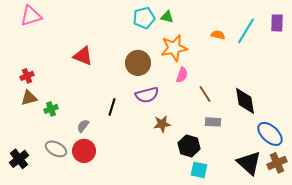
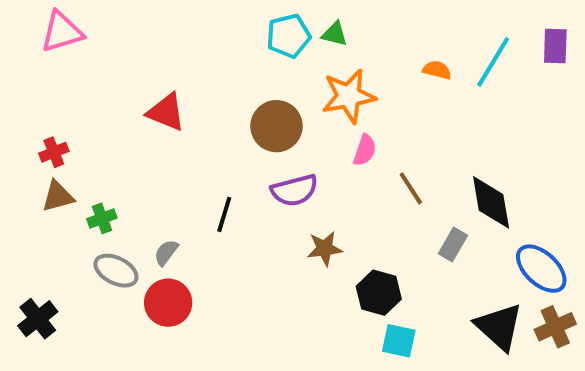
gray rectangle: (213, 122) -> (453, 244), moved, turned -63
gray ellipse: (56, 149) -> (116, 271), moved

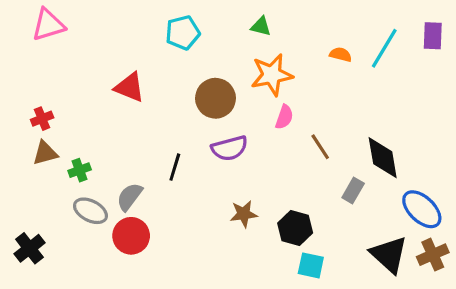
cyan pentagon: (288, 36) -> (183, 33), moved
brown star: (325, 249) -> (244, 214), moved
gray semicircle: (166, 253) -> (130, 197), size x1.4

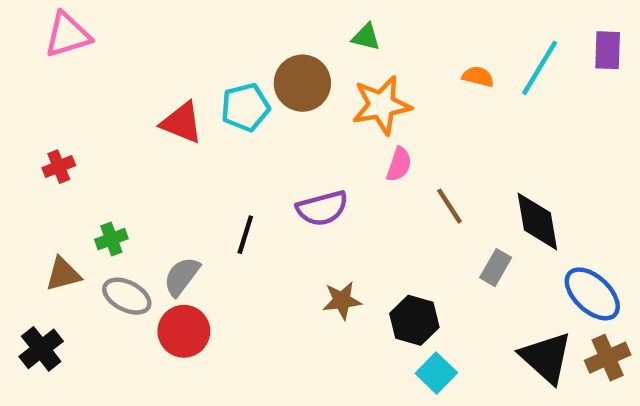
cyan pentagon: (183, 33) -> (245, 107), moved
brown circle: (215, 98) -> (302, 83), moved
brown triangle: (45, 153) -> (63, 274), moved
cyan square: (311, 265) -> (436, 373), turned 32

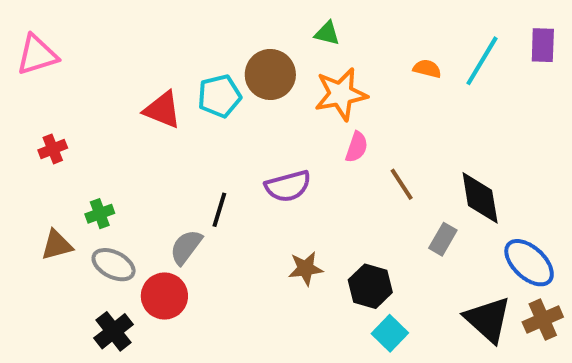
pink triangle: (68, 35) -> (37, 55), moved
gray semicircle: (182, 276) -> (186, 247), moved
black cross: (41, 349) -> (114, 331), moved

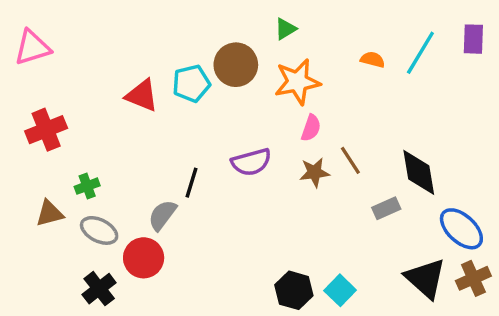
green triangle: (327, 33) -> (285, 29), turned -45
red cross: (53, 149) -> (46, 130), size x1.6
gray rectangle: (443, 239) -> (386, 208), turned 36
brown star: (306, 269) -> (314, 172), moved
black hexagon: (370, 286) -> (294, 290), moved

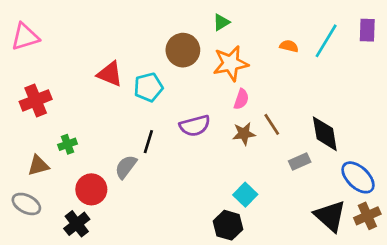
cyan pentagon: (191, 83) -> (148, 87), moved
gray ellipse: (99, 230) -> (26, 204), moved
red circle: (144, 258) -> (91, 189), moved
cyan square: (340, 290) -> (245, 195), moved

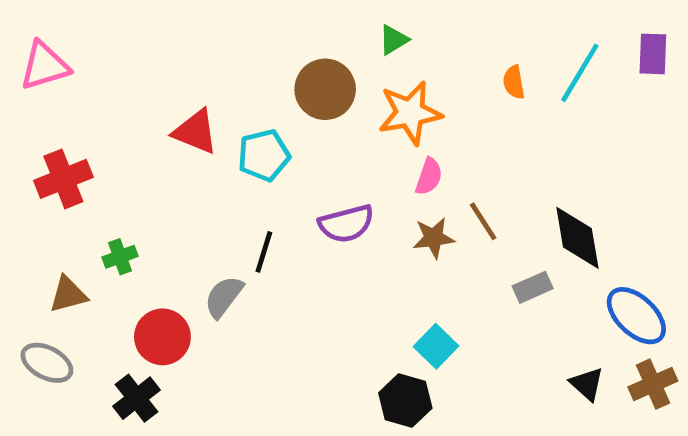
orange semicircle: (289, 46) -> (514, 82), turned -114
black triangle: (330, 216) -> (587, 384), size x0.6

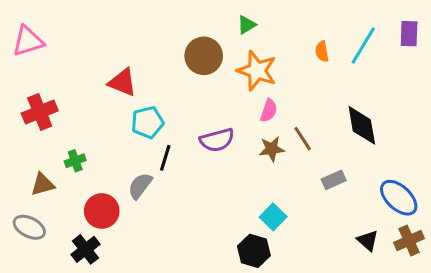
orange star: (410, 113) -> (257, 71), turned 30
cyan pentagon: (264, 155) -> (148, 122), moved
black diamond: (577, 238) -> (362, 125), moved

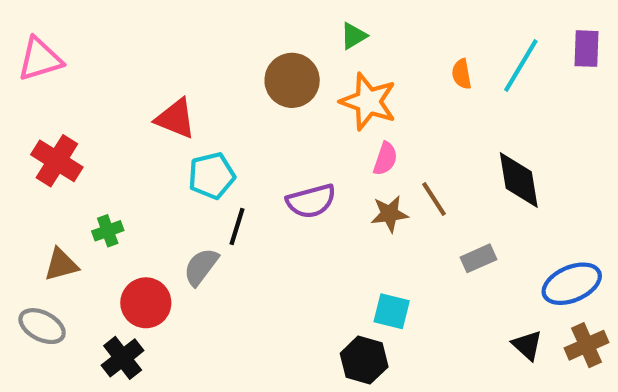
red cross: (40, 112) -> (57, 161), turned -36
blue ellipse: (399, 198) -> (572, 284), turned -66
cyan square: (273, 217) -> (392, 311), turned -30

